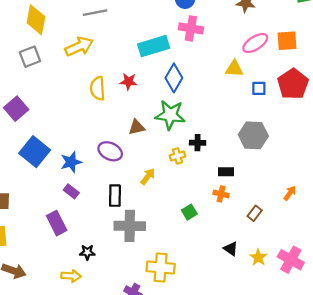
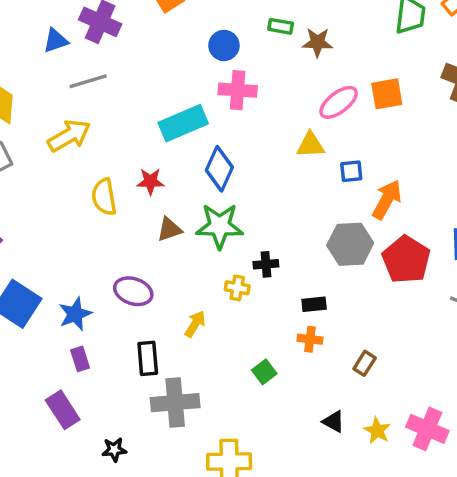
red pentagon: (293, 84) -> (406, 260), moved
brown triangle: (137, 127) -> (169, 229), moved
yellow cross: (177, 156) -> (237, 288), turned 32
purple rectangle: (71, 191) -> (80, 359), turned 40
orange arrow: (290, 193) -> (387, 200), moved, size x1.6

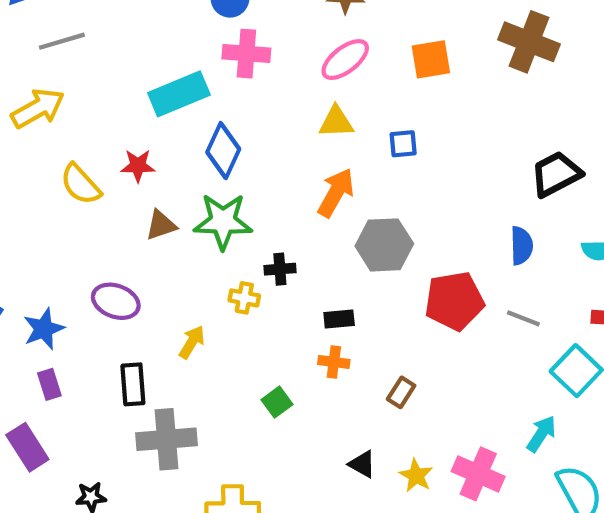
pink ellipse: (339, 102) -> (345, 60), moved
blue square: (351, 171) -> (403, 144), moved
yellow semicircle: (104, 197) -> (81, 184), turned -33
orange arrow: (387, 200) -> (336, 193), moved
red pentagon: (406, 260) -> (454, 301), moved, turned 30

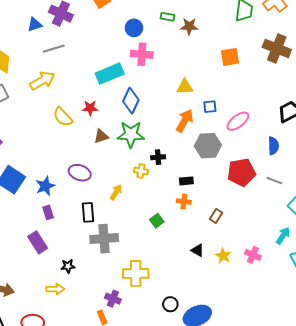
pink ellipse: (345, 60) -> (238, 121), moved
blue square: (403, 144) -> (210, 107), moved
pink cross: (478, 474) -> (253, 255), size x0.7

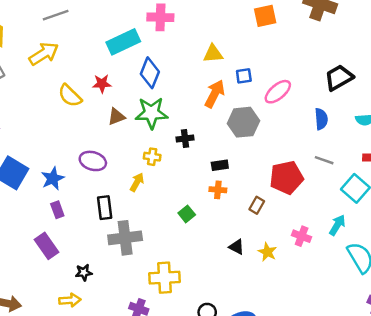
yellow cross: (141, 171) -> (152, 157), moved
red pentagon: (241, 172) -> (286, 178), moved
pink cross: (253, 255) -> (302, 236), moved

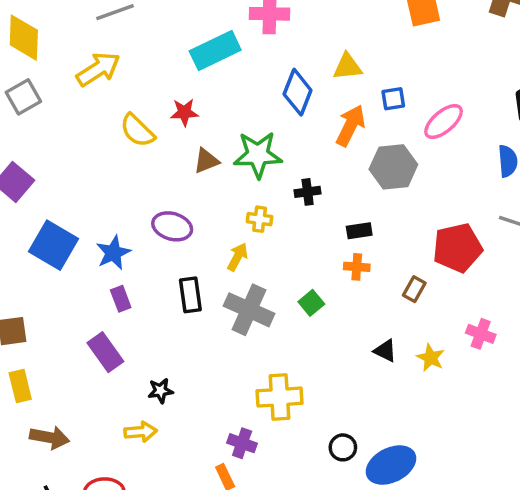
blue diamond: (150, 73) -> (298, 92), moved
gray cross: (125, 238) -> (249, 310), moved, turned 32

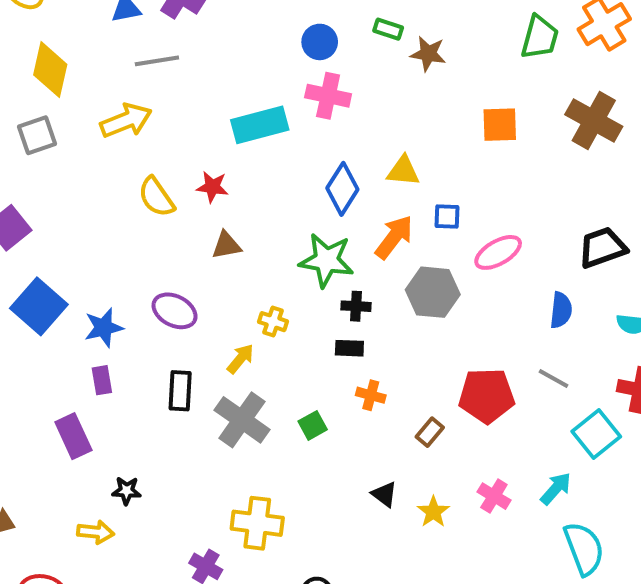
green star: (258, 155) -> (326, 260), moved
black cross: (308, 192) -> (356, 306), moved
black rectangle: (359, 231) -> (349, 348), moved

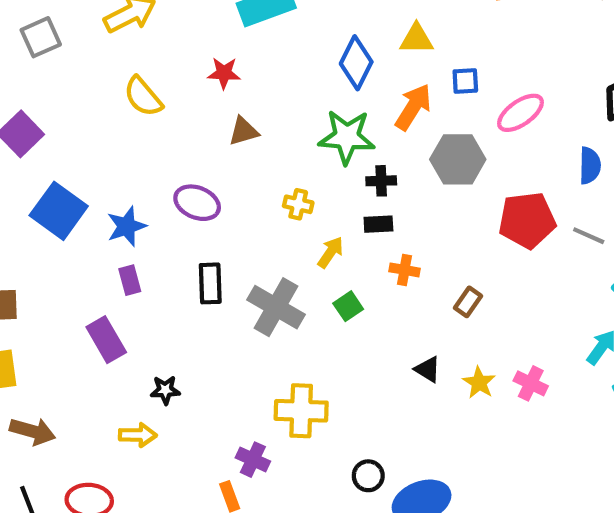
yellow semicircle: (156, 197) -> (143, 97), moved
yellow arrow: (241, 359) -> (330, 252), moved
red pentagon: (487, 396) -> (527, 220), moved
pink cross: (494, 496) -> (531, 383), moved

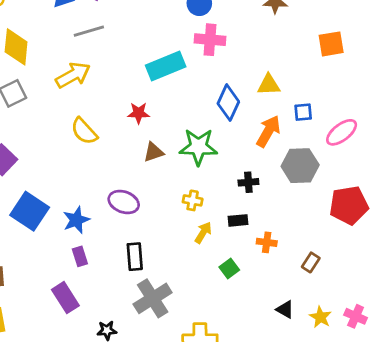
green star: (347, 137) -> (198, 147), moved
black rectangle: (378, 224) -> (238, 220), moved
yellow arrow: (330, 252) -> (203, 233), moved
gray cross: (276, 307) -> (153, 298), moved, turned 30

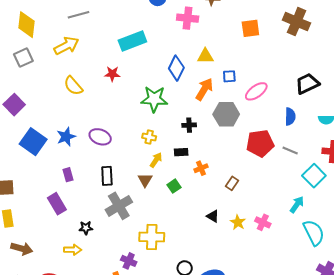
pink cross: (210, 40) -> (188, 18), moved
brown triangle: (153, 152) -> (145, 180), moved, turned -42
blue star: (76, 220) -> (66, 137), moved
orange cross: (267, 242) -> (201, 168), turned -32

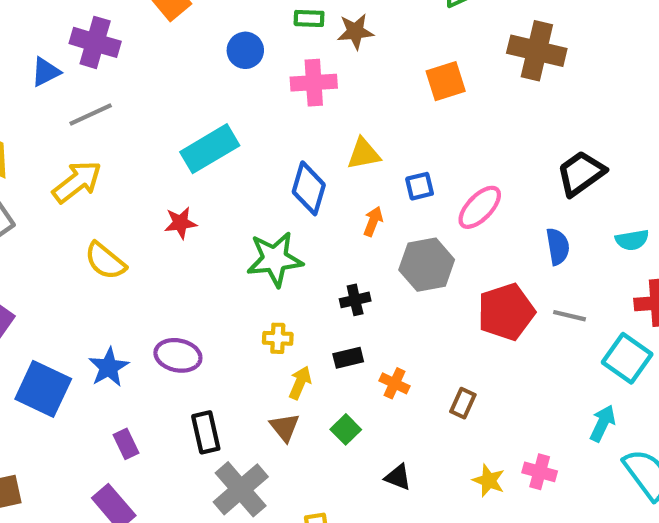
orange arrow: (204, 89) -> (373, 221), size x0.6
orange cross: (201, 168) -> (395, 383), turned -32
black triangle: (213, 216) -> (398, 477), moved

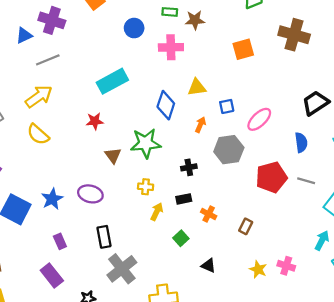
yellow semicircle: (105, 261) -> (38, 134), moved
brown triangle: (285, 427) -> (113, 156), moved

